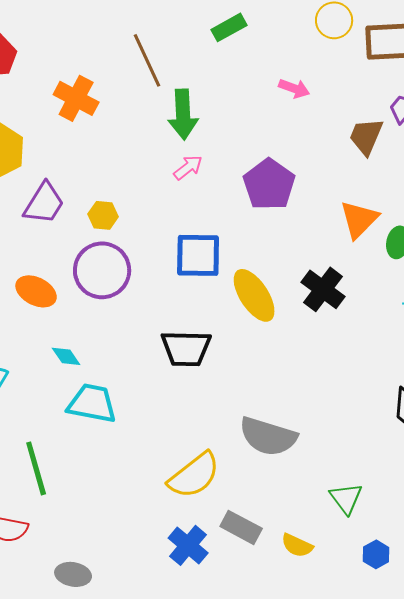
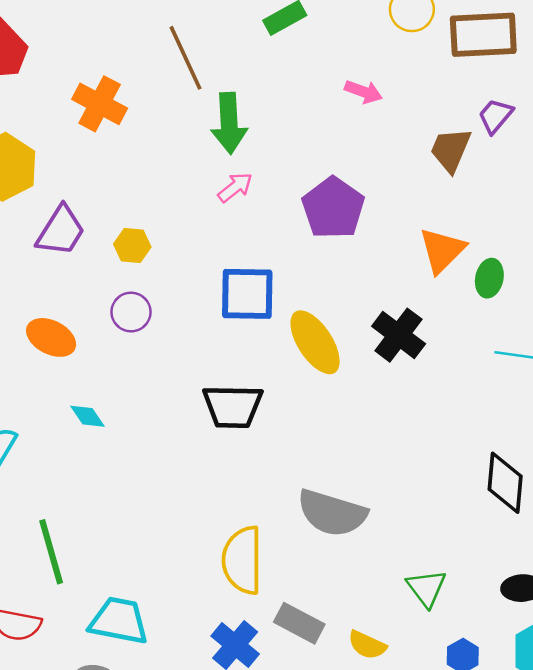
purple circle: (102, 270) -> (131, 312), size x0.6
cyan trapezoid: (92, 403) -> (119, 621), moved
yellow semicircle: (194, 475) -> (242, 560), turned 128

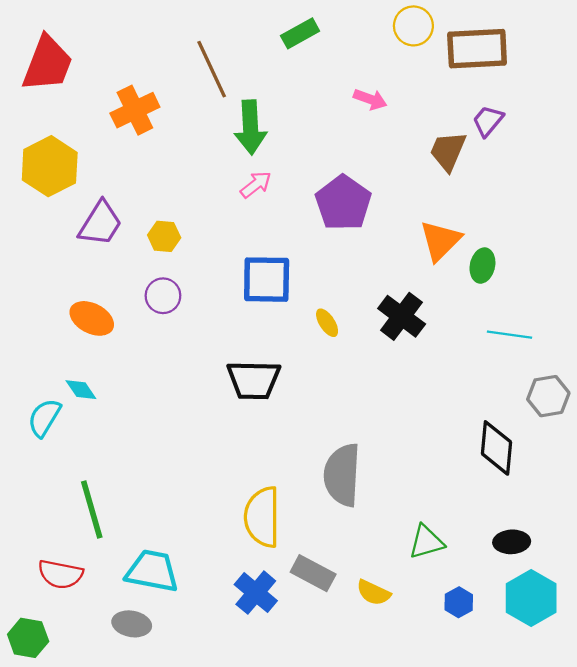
orange cross: (100, 104) -> (135, 110), turned 36
yellow ellipse: (315, 342) -> (327, 323), size x0.5
cyan diamond: (87, 416) -> (81, 390), moved
gray semicircle: (332, 513) -> (342, 475), turned 76
green triangle: (426, 588) -> (426, 542), turned 51

